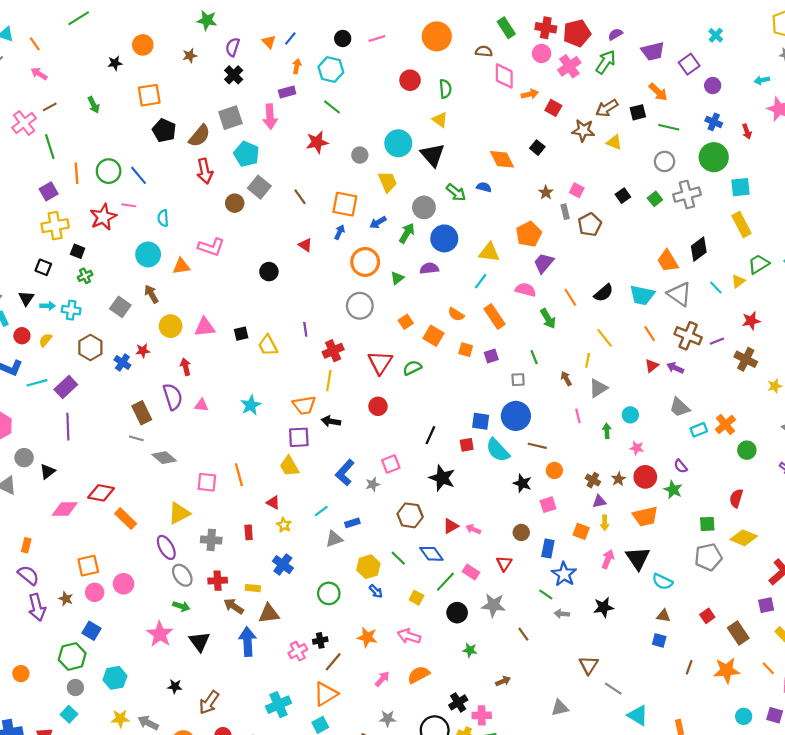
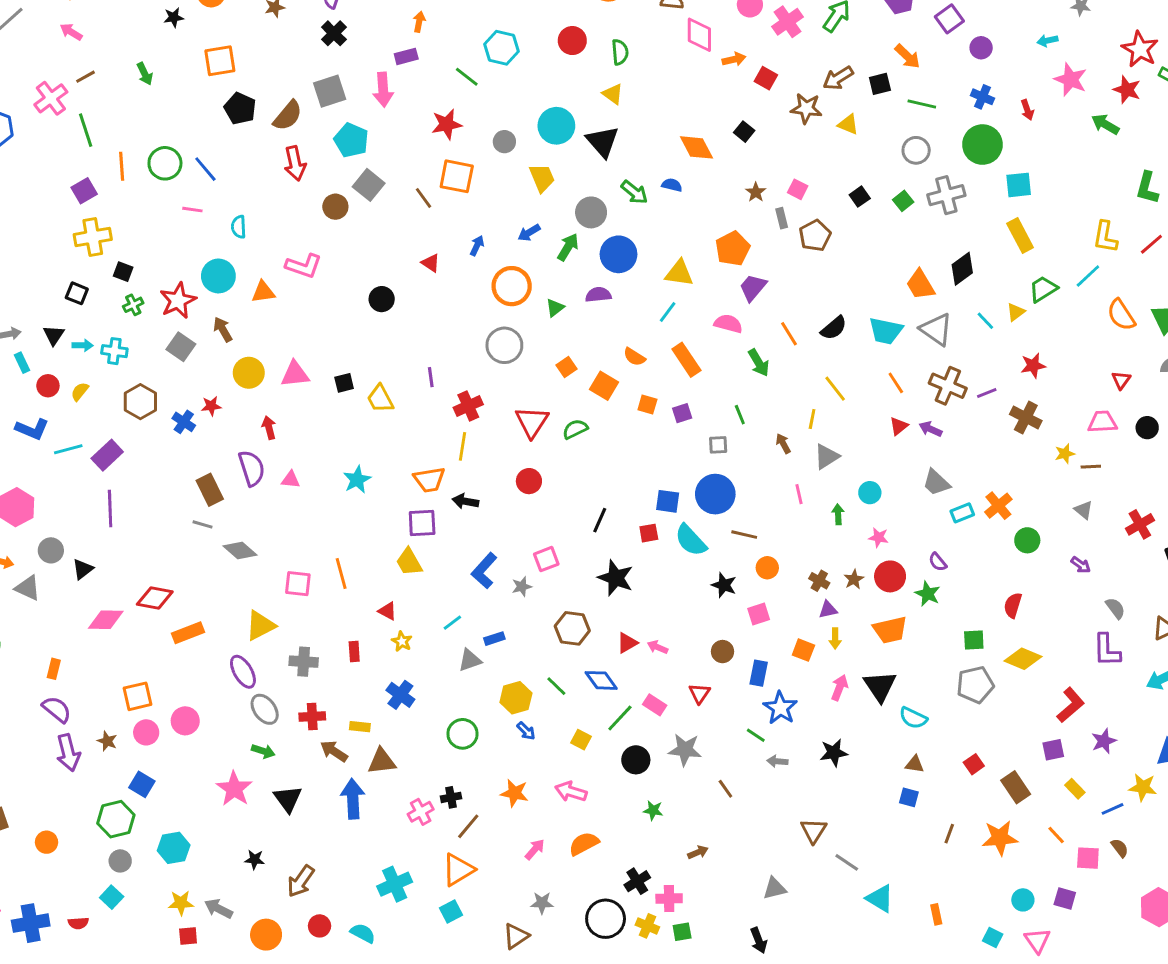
cyan hexagon: (331, 70) -> (502, 48), moved
orange square: (345, 204) -> (457, 176), moved
red star: (103, 217) -> (178, 301), moved
orange rectangle: (126, 519) -> (188, 633), turned -65

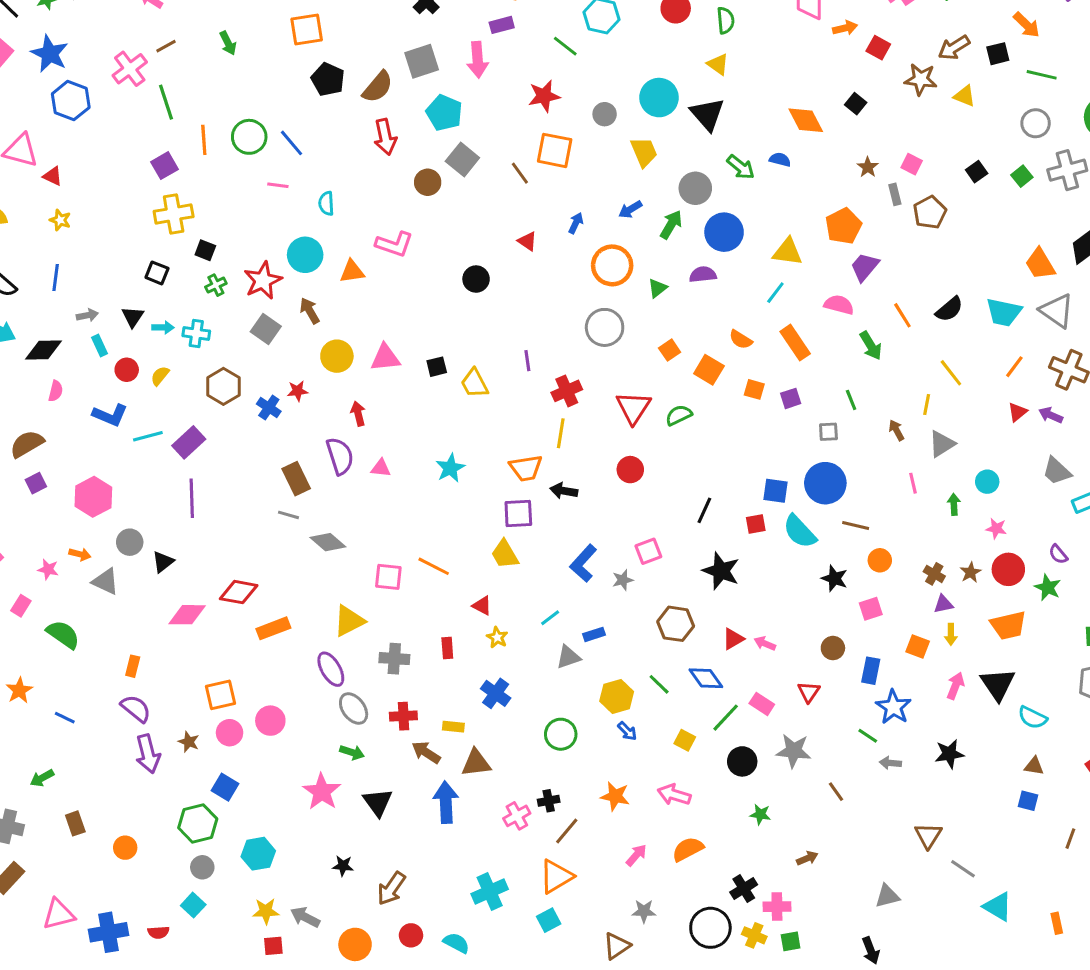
orange line: (896, 383) -> (1014, 367), turned 70
orange line: (341, 574) -> (434, 566), turned -48

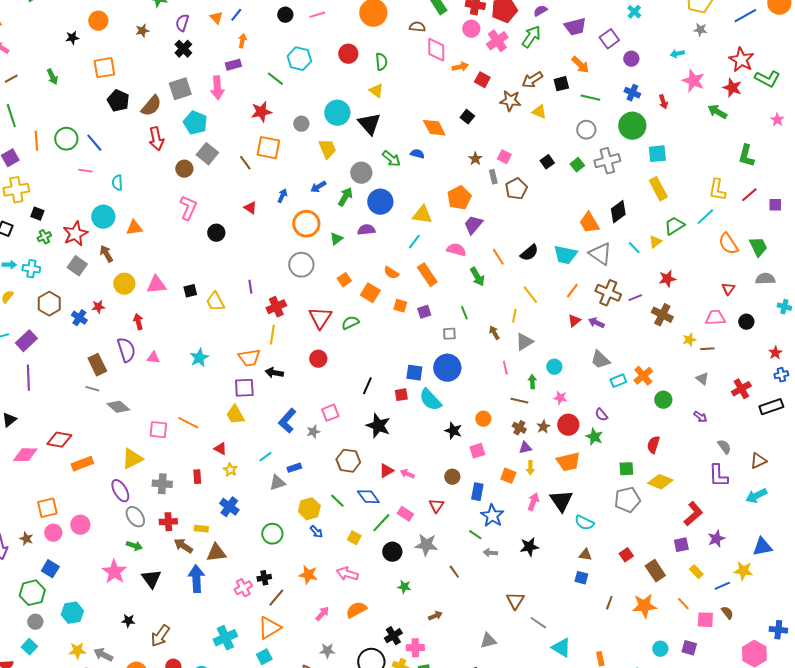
pink L-shape: (394, 244) -> (188, 208), moved, turned -85
brown line: (856, 526) -> (519, 401), moved

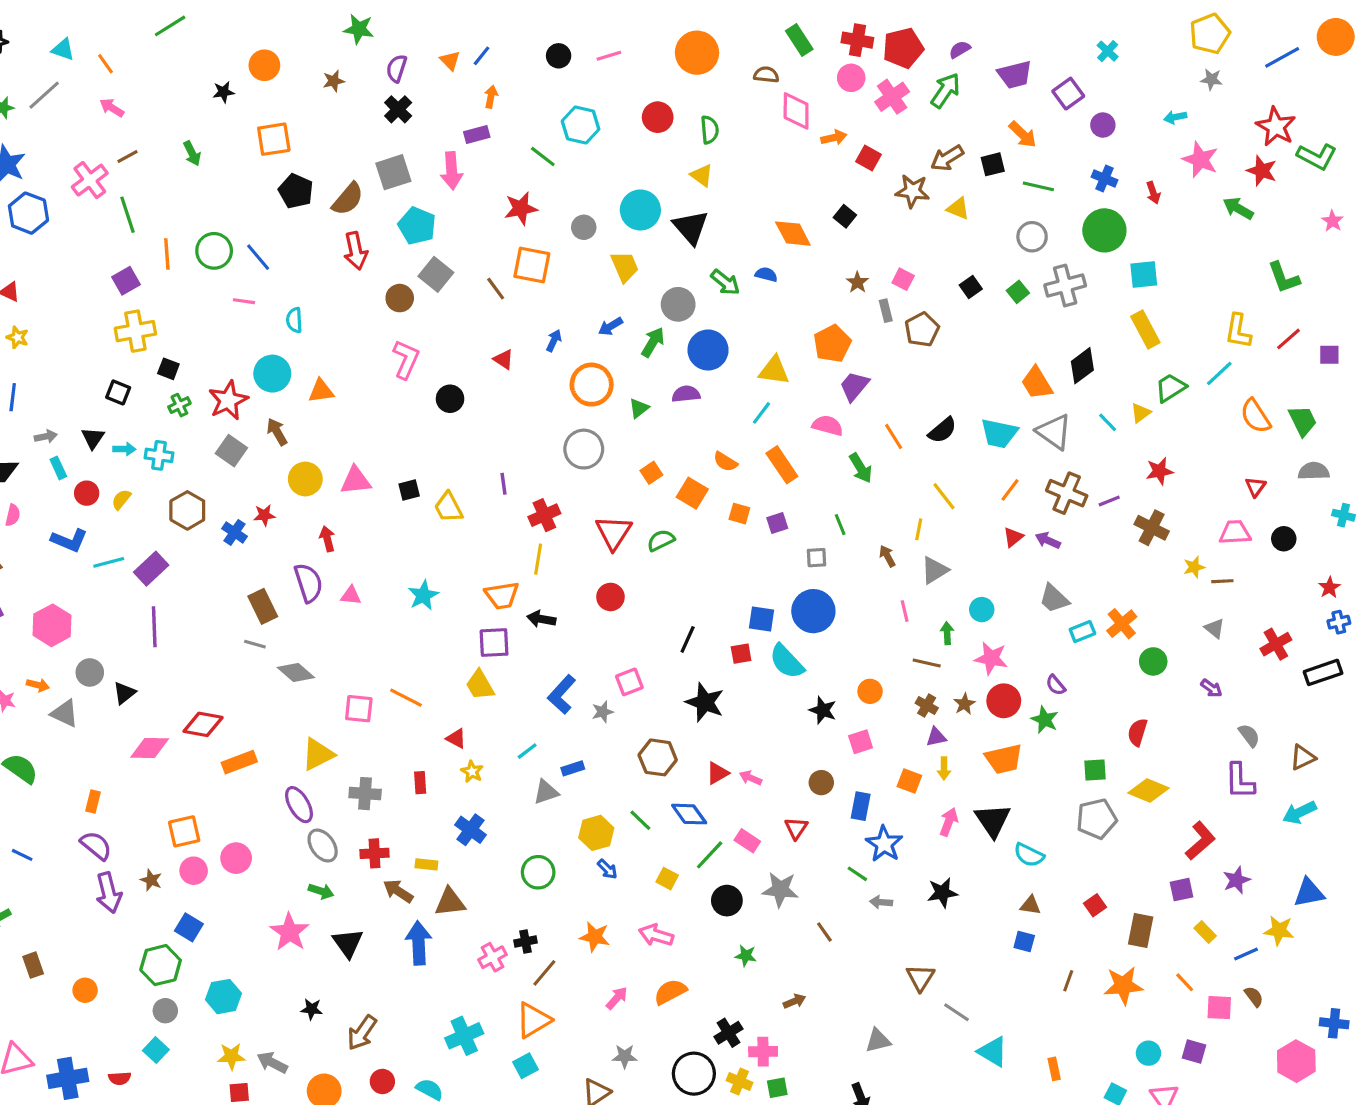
green L-shape: (746, 156) -> (1284, 278), turned -35
pink star: (560, 398) -> (991, 658), size x1.5
brown rectangle: (655, 571) -> (1141, 930), turned 45

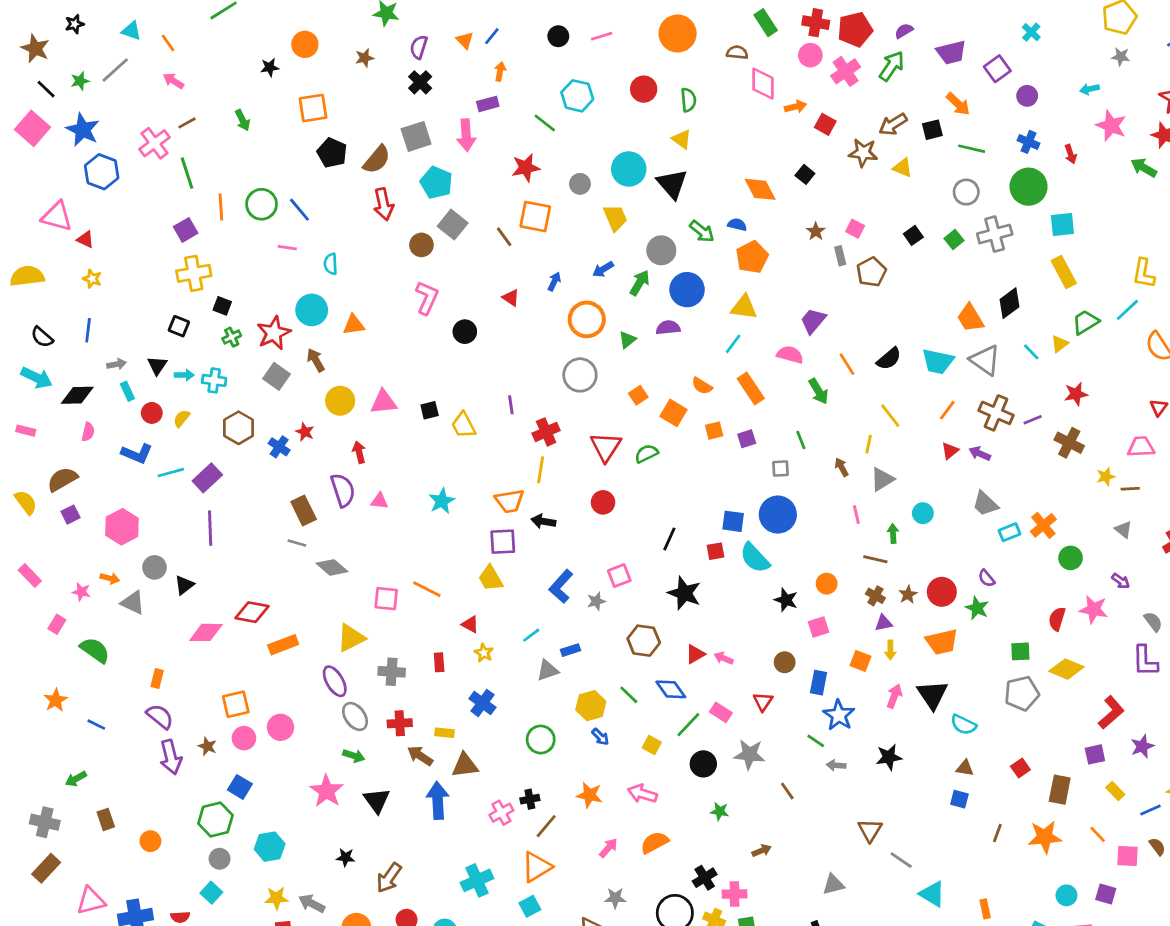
orange pentagon: (832, 344) -> (752, 257), moved
orange square: (739, 514) -> (714, 431), turned -30
red star: (264, 515) -> (305, 432), turned 30
pink star: (991, 658) -> (1094, 609), moved

